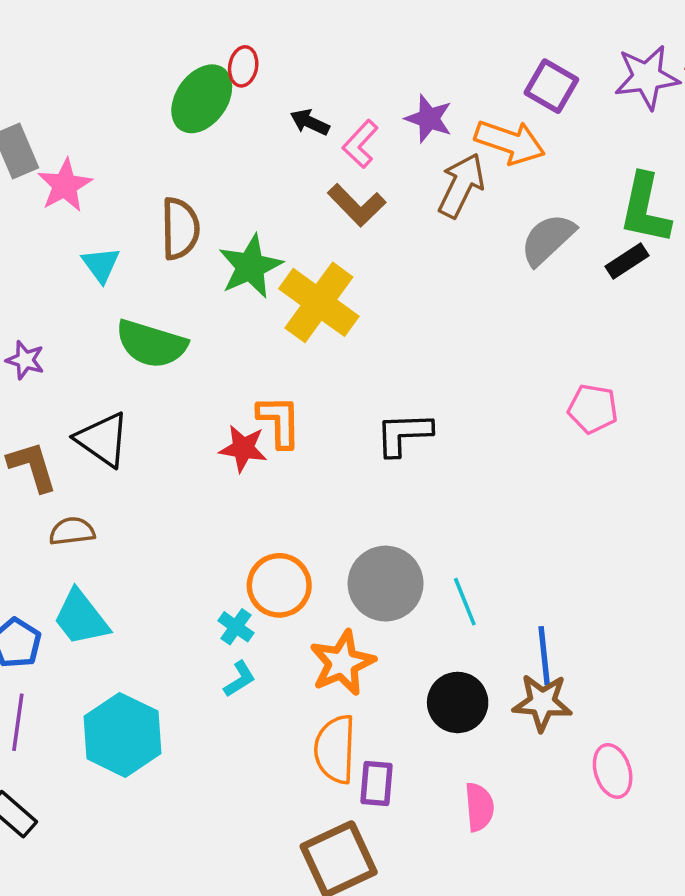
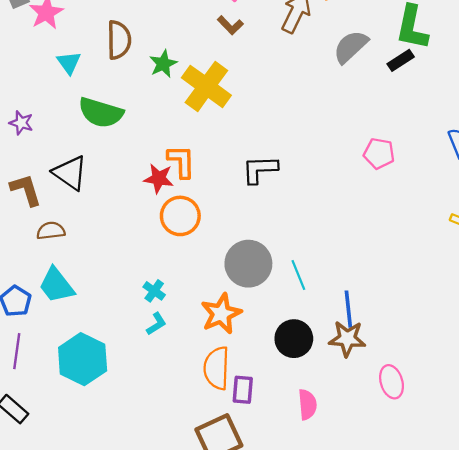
brown L-shape: (357, 205) -> (230, 25), size x0.7
green star: (250, 266) -> (163, 64), size x0.7
orange circle: (279, 585) -> (180, 216), moved

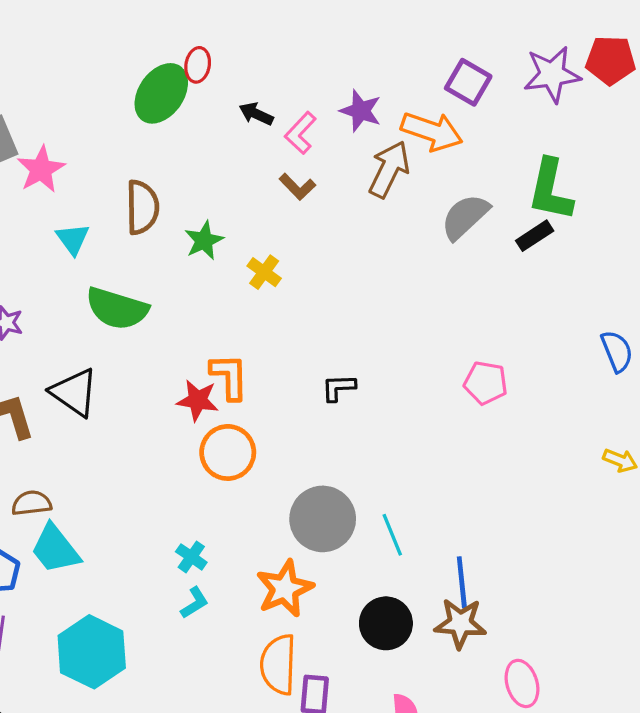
yellow cross: (206, 86) -> (264, 272), size x0.5
pink pentagon: (379, 153) -> (486, 383), moved
black L-shape: (260, 169) -> (338, 388), size x0.7
brown semicircle: (51, 231) -> (32, 503), moved

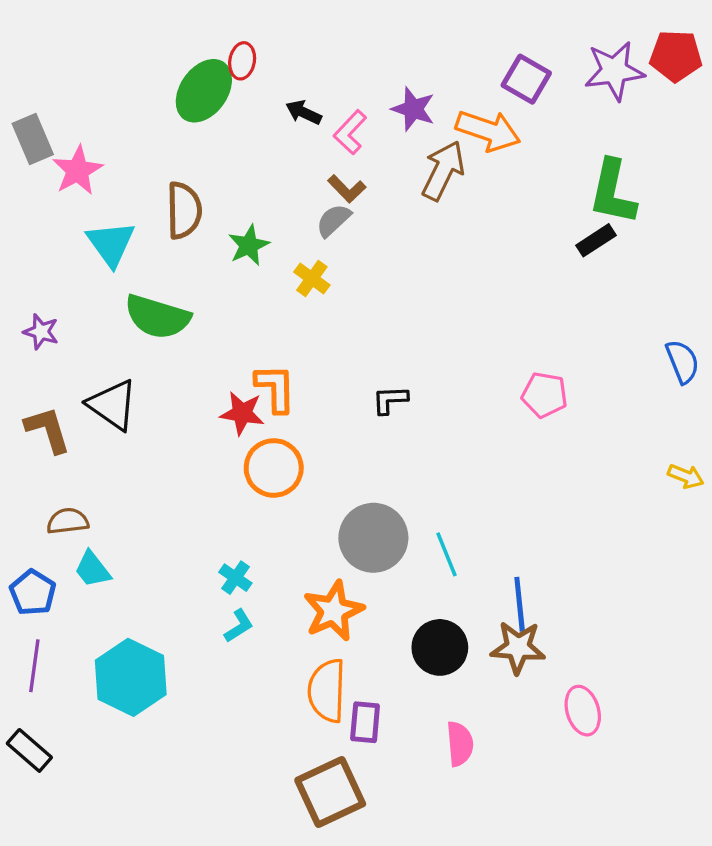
gray semicircle: (465, 217) -> (334, 220), moved, size x0.7
cyan triangle: (73, 239) -> (111, 244), size x1.4
cyan trapezoid: (55, 549) -> (93, 569), size x0.7

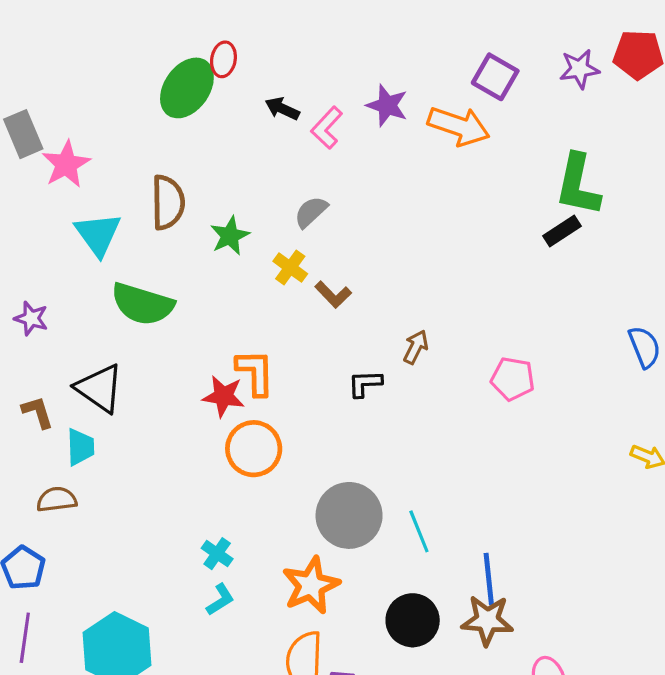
purple star: (614, 71) -> (579, 69), size x0.7
brown arrow: (443, 171) -> (416, 347), moved, size x0.6
brown L-shape: (347, 189) -> (333, 295), moved
brown L-shape: (48, 430) -> (38, 412), size x0.7
cyan trapezoid: (93, 569) -> (80, 447), moved, turned -144

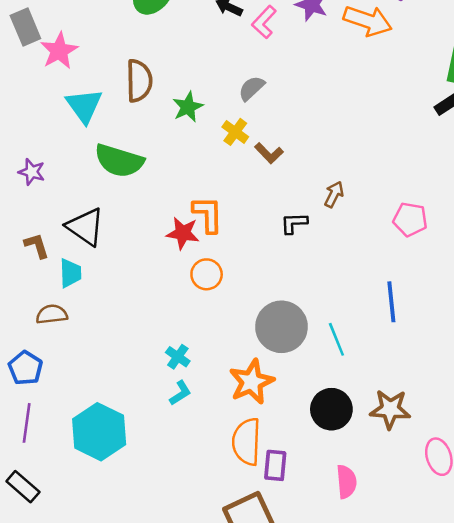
orange circle: (254, 449) -> (207, 274), size x0.7
blue line: (489, 579) -> (391, 302), moved

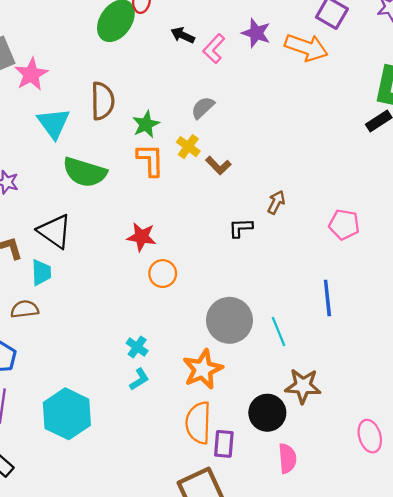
orange L-shape: (208, 214) -> (150, 160), moved
black circle: (331, 409) -> (267, 413), moved
brown star: (390, 409) -> (303, 386), moved

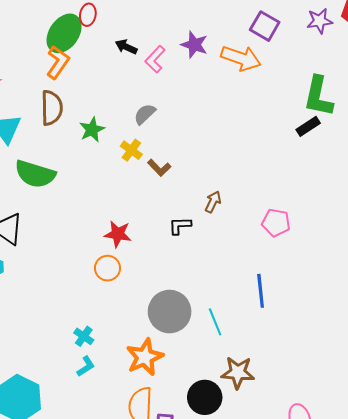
orange L-shape: (150, 160) -> (58, 62), moved, turned 36
red star: (142, 237) -> (118, 234), moved

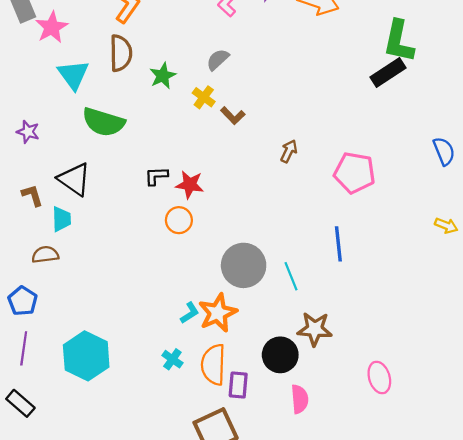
black rectangle: (308, 126) -> (388, 73), size x1.4
pink pentagon: (276, 223) -> (355, 173), size x1.4
black L-shape: (180, 226) -> (156, 176), moved
cyan cross: (84, 336) -> (172, 359), moved
cyan L-shape: (86, 366) -> (190, 313), moved

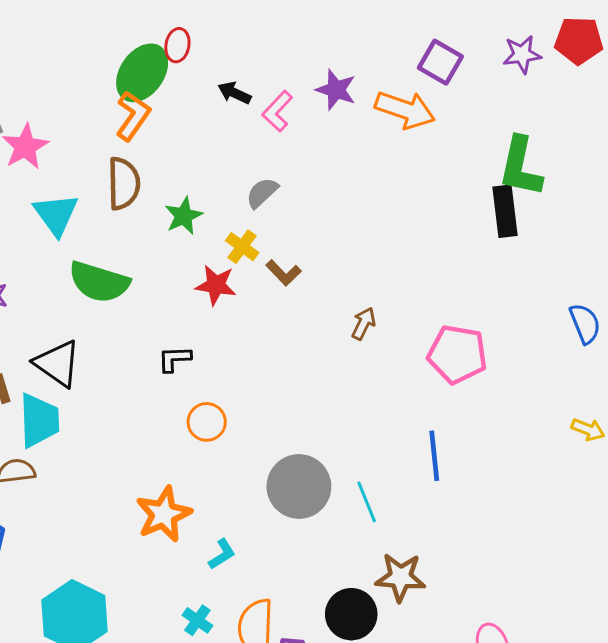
black rectangle: (388, 73) -> (505, 211), turned -64
red star: (190, 185) -> (216, 285), moved
cyan trapezoid: (61, 219) -> (39, 420), size x1.5
orange star: (218, 313) -> (164, 514), moved

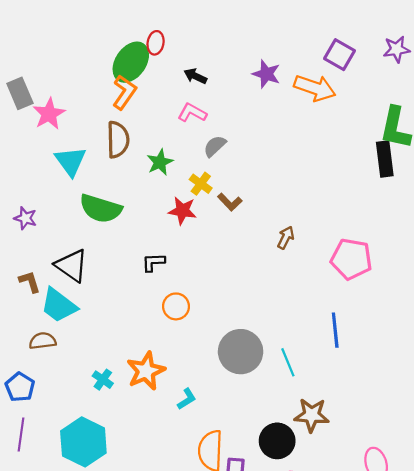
pink L-shape: (277, 111) -> (192, 113), moved, turned 76
cyan trapezoid: (39, 420) -> (59, 305), turned 129
cyan cross: (197, 620) -> (103, 380), moved

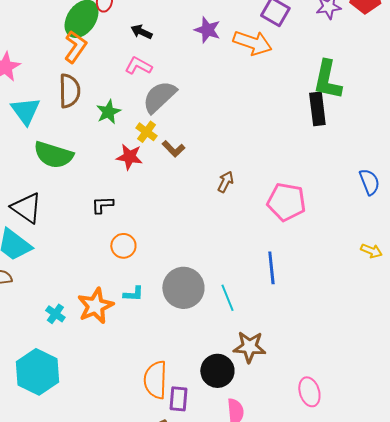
gray semicircle: (215, 146) -> (159, 97), size x1.6
cyan L-shape: (187, 399) -> (133, 294), moved, turned 35

